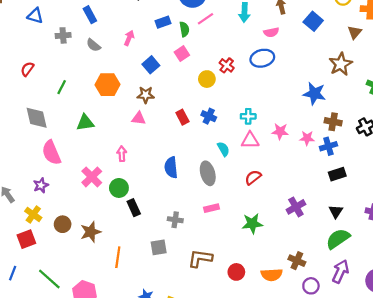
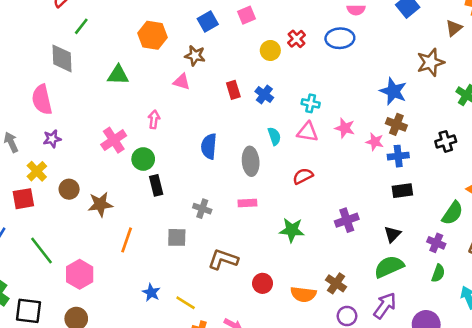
green line: (62, 87) -> (81, 26), moved
brown cross: (333, 122) -> (396, 124), moved
pink semicircle: (51, 153) -> (42, 100), moved

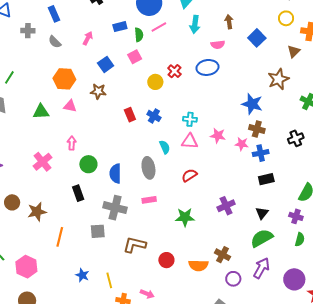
pink triangle: (182, 82) -> (70, 106), moved
blue semicircle: (209, 146) -> (115, 174), moved
green circle: (143, 159) -> (88, 164), moved
gray cross: (202, 209) -> (115, 208), size x1.6
yellow line: (186, 303) -> (109, 280), turned 49

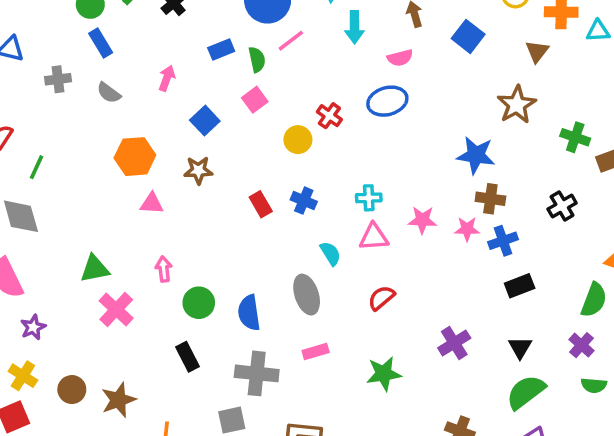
green triangle: (41, 112) -> (95, 269), moved
purple cross: (296, 216) -> (581, 345), turned 32
green semicircle: (300, 239) -> (594, 385), turned 88

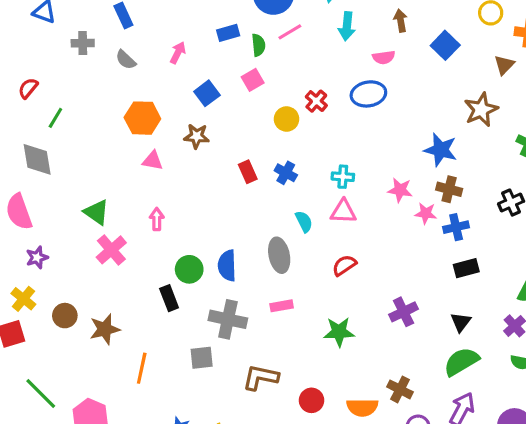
pink star: (422, 220) -> (400, 190), moved
green triangle: (95, 269) -> (96, 212), turned 40
green circle: (199, 303) -> (189, 269), moved

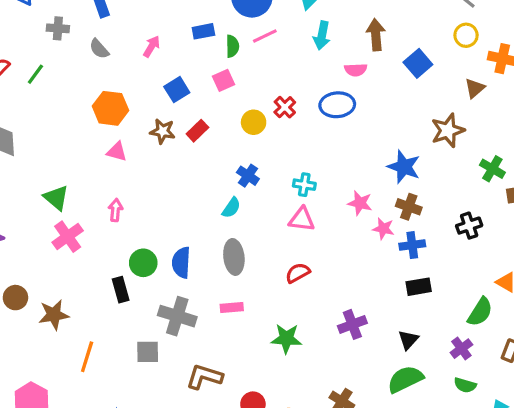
brown arrow: (401, 21) -> (376, 35), size x1.4
green line: (55, 118) -> (35, 74), moved
red rectangle: (248, 172) -> (197, 131), moved, turned 65
cyan semicircle: (304, 222) -> (231, 208), moved, turned 55

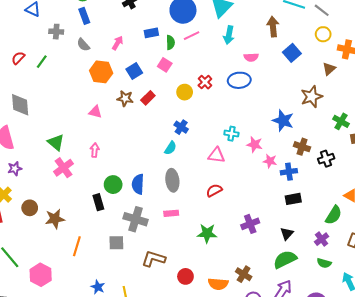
brown arrow: (376, 35) -> (273, 27), moved
pink square: (223, 80) -> (165, 65), turned -32
orange hexagon: (110, 108) -> (101, 72), moved
cyan cross: (304, 185) -> (231, 134), moved
brown cross: (409, 207) -> (302, 147), moved

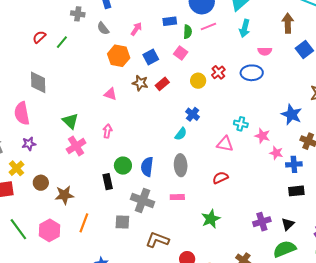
purple cross: (250, 224) -> (262, 222), moved
green star: (207, 233) -> (211, 219), turned -30
pink hexagon: (41, 275) -> (50, 230), moved

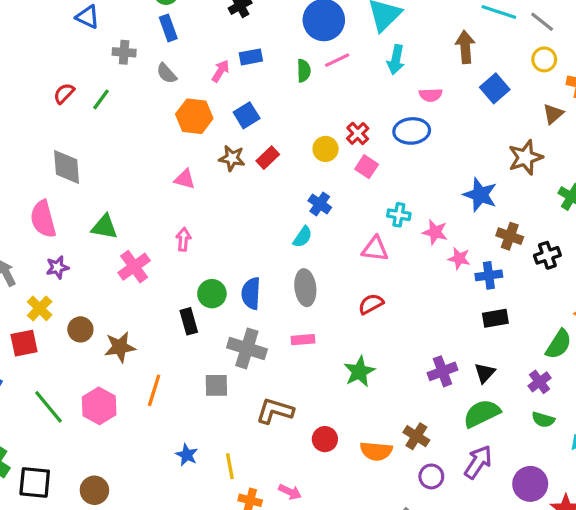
blue rectangle: (170, 21) -> (251, 57), moved
pink square: (181, 53) -> (367, 167), moved
green triangle: (70, 121) -> (104, 227), moved, turned -30

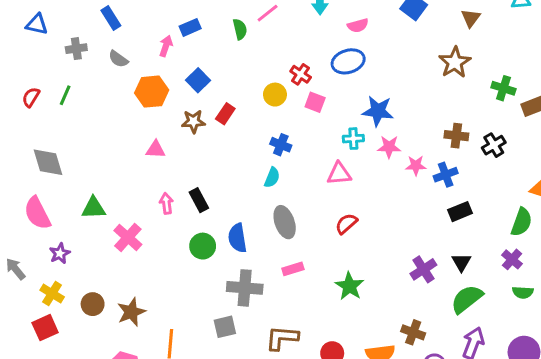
blue star: (480, 195) -> (378, 111), moved
black rectangle: (189, 321) -> (199, 200), moved

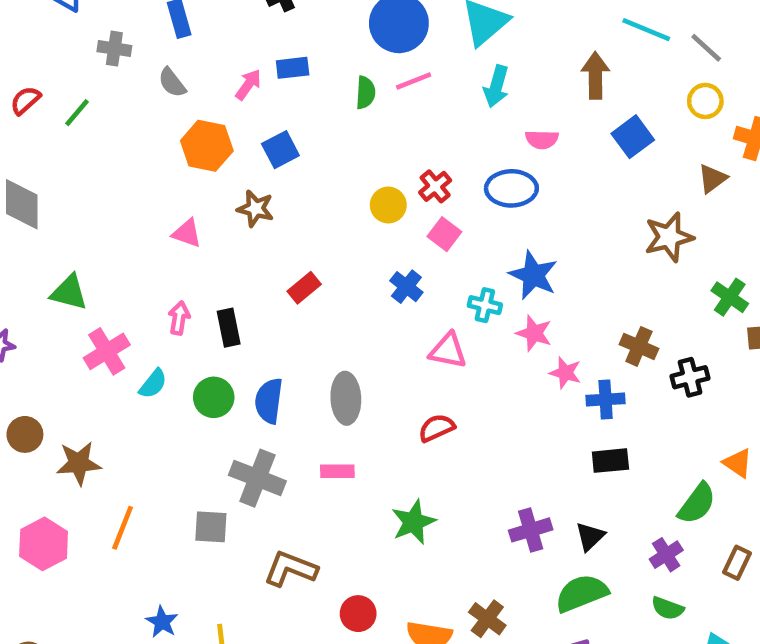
red rectangle: (225, 114) -> (304, 288), moved
blue cross: (281, 145) -> (406, 287), moved
cyan semicircle: (272, 177) -> (153, 384), moved

